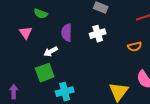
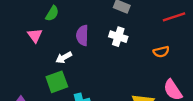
green semicircle: (41, 14) -> (52, 13), turned -80
white cross: (98, 34) -> (118, 37), turned 35

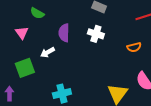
green semicircle: (52, 13) -> (37, 13), turned 88
green square: (57, 82) -> (25, 68), moved

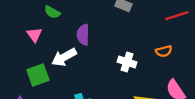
white cross: (96, 34) -> (127, 62), moved
white arrow: (48, 52) -> (64, 57), size x1.5

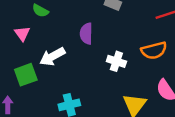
purple semicircle: (83, 35) -> (86, 34), moved
orange semicircle: (164, 51) -> (154, 50), size x1.5

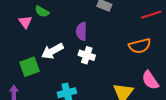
pink triangle: (22, 34) -> (25, 22), moved
white cross: (116, 61) -> (87, 55), moved

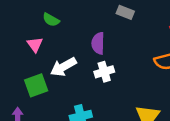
pink triangle: (25, 22) -> (35, 45), moved
white cross: (87, 55) -> (104, 72), turned -35

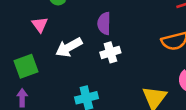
green square: (36, 85) -> (26, 66), moved

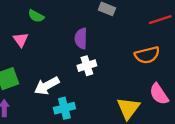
white arrow: (69, 47) -> (47, 86), moved

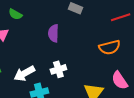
white cross: (87, 66) -> (58, 69), moved

